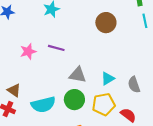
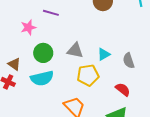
purple line: (56, 48) -> (51, 13), moved
green circle: (74, 100) -> (43, 53), moved
yellow pentagon: (104, 104) -> (88, 75), moved

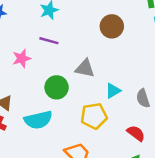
gray triangle: (75, 50) -> (85, 68), moved
green circle: (43, 53) -> (57, 87), moved

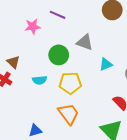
yellow pentagon: (94, 116) -> (70, 83), moved
cyan semicircle: (38, 120) -> (40, 80), size x0.6

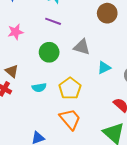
pink star: (33, 27) -> (16, 32), moved
green circle: (59, 55) -> (49, 52), moved
yellow pentagon: (70, 83) -> (70, 88), turned -30

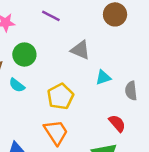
green circle: (49, 52) -> (24, 55), moved
cyan semicircle: (39, 88) -> (17, 85), moved, turned 40

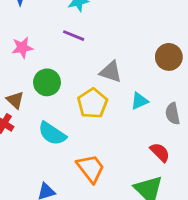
brown circle: (115, 14) -> (169, 57), moved
cyan semicircle: (17, 85) -> (52, 134), moved, size x1.5
yellow pentagon: (60, 96) -> (92, 103), moved

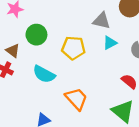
gray triangle: (111, 72) -> (102, 21), moved
yellow pentagon: (92, 103) -> (73, 48), turned -30

